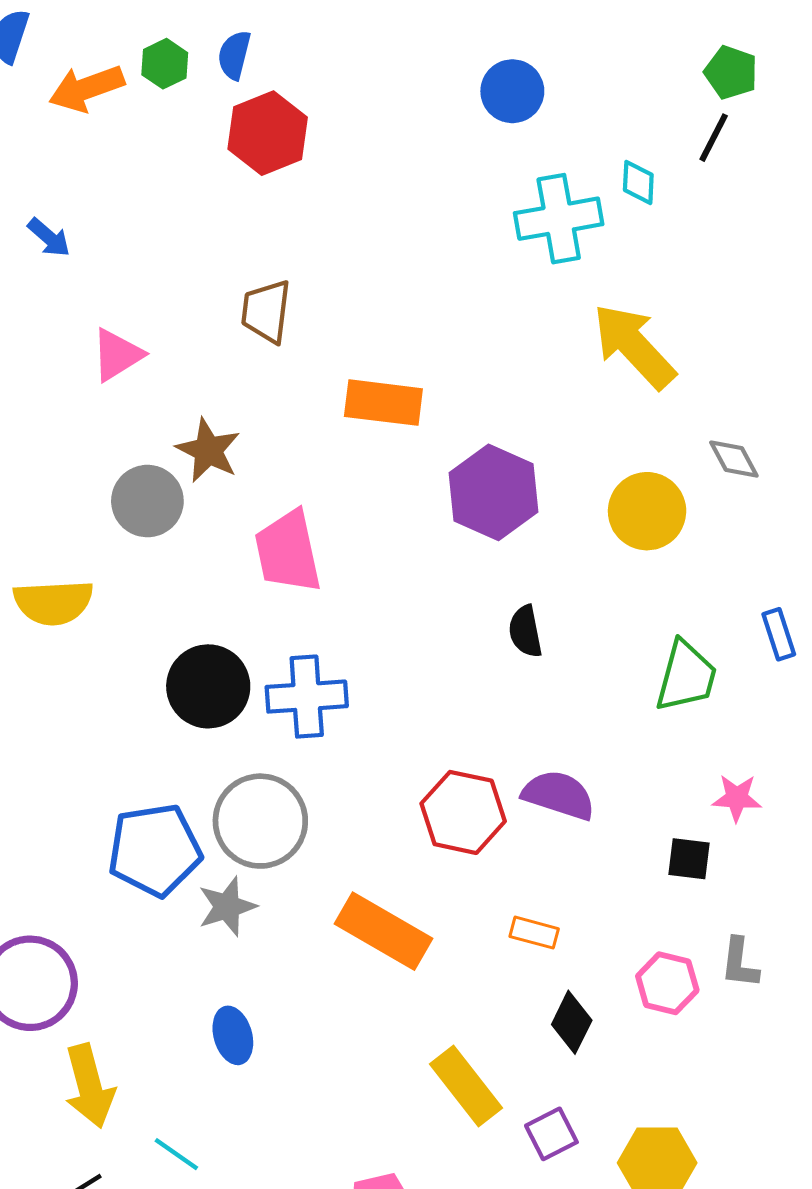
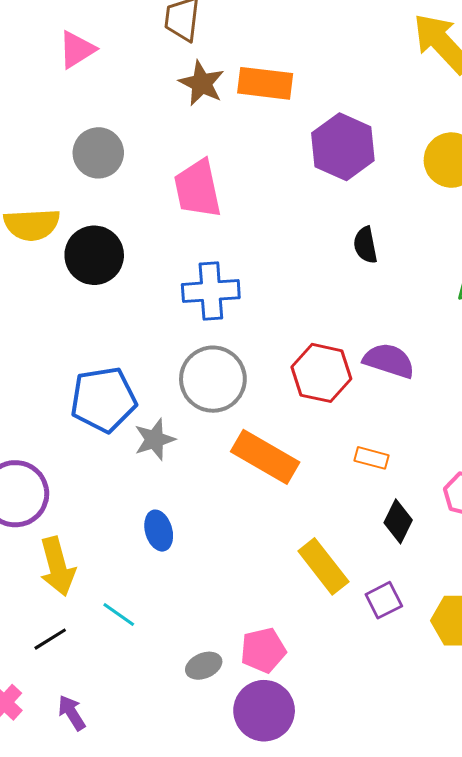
brown star: (208, 450) -> (202, 83), moved
black circle: (208, 686) -> (94, 255), moved
gray circle: (260, 821) -> (213, 379), moved

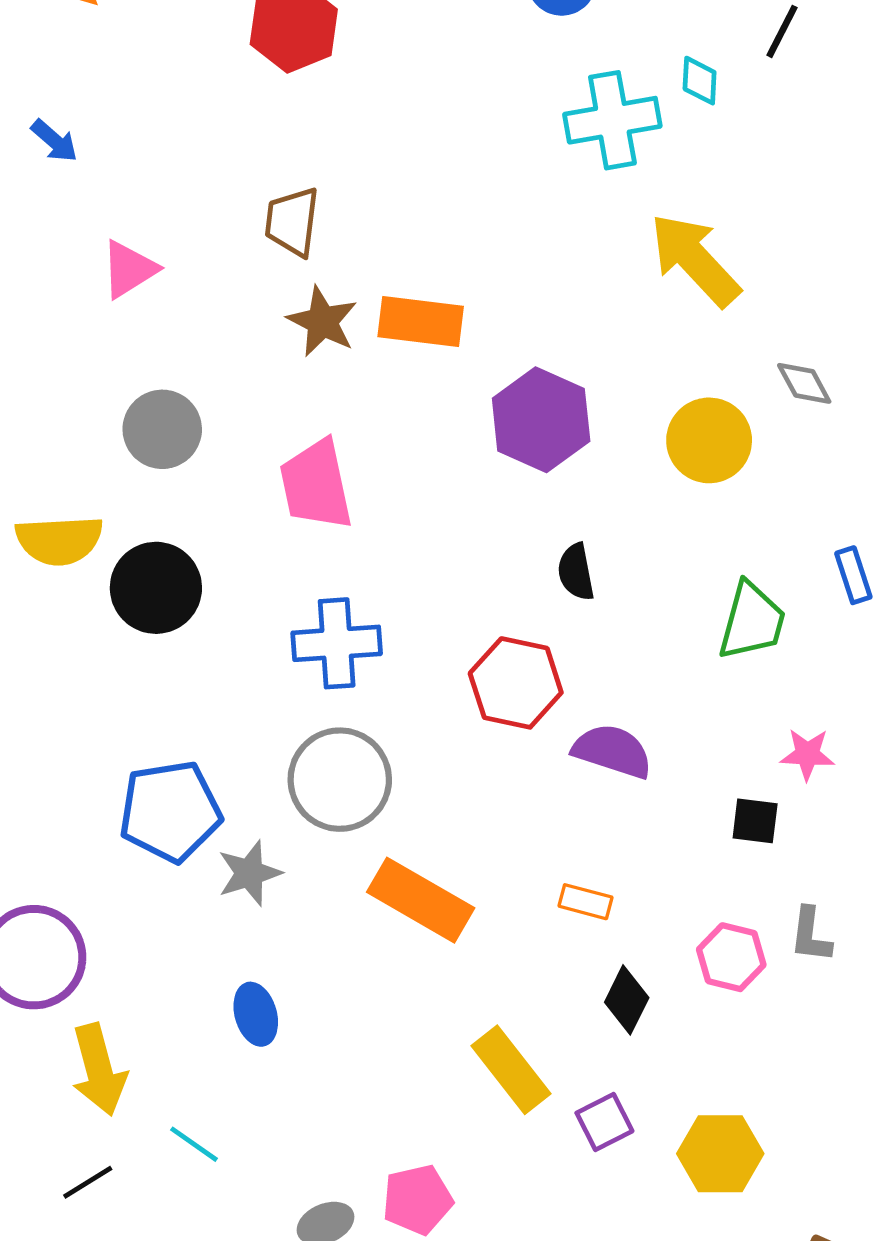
red hexagon: (321, 373) -> (516, 683), moved

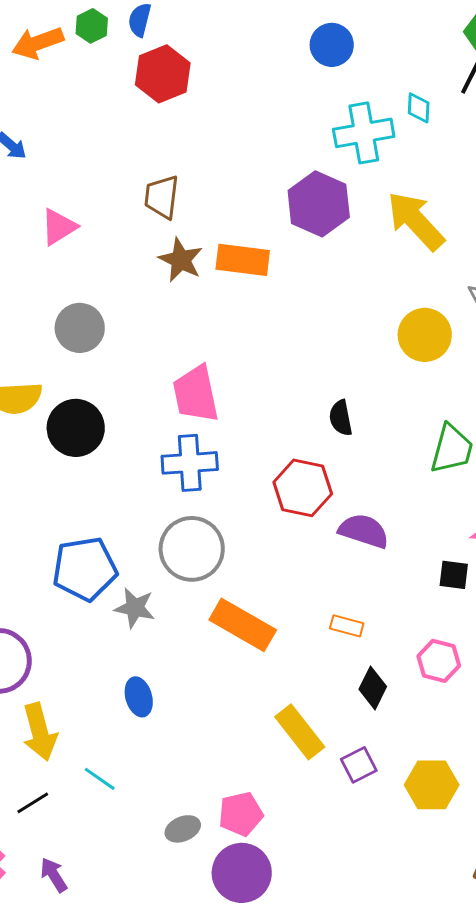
purple hexagon: (541, 420) -> (319, 204), moved
pink trapezoid: (316, 485) -> (196, 394), moved
gray star: (249, 873) -> (135, 608), turned 30

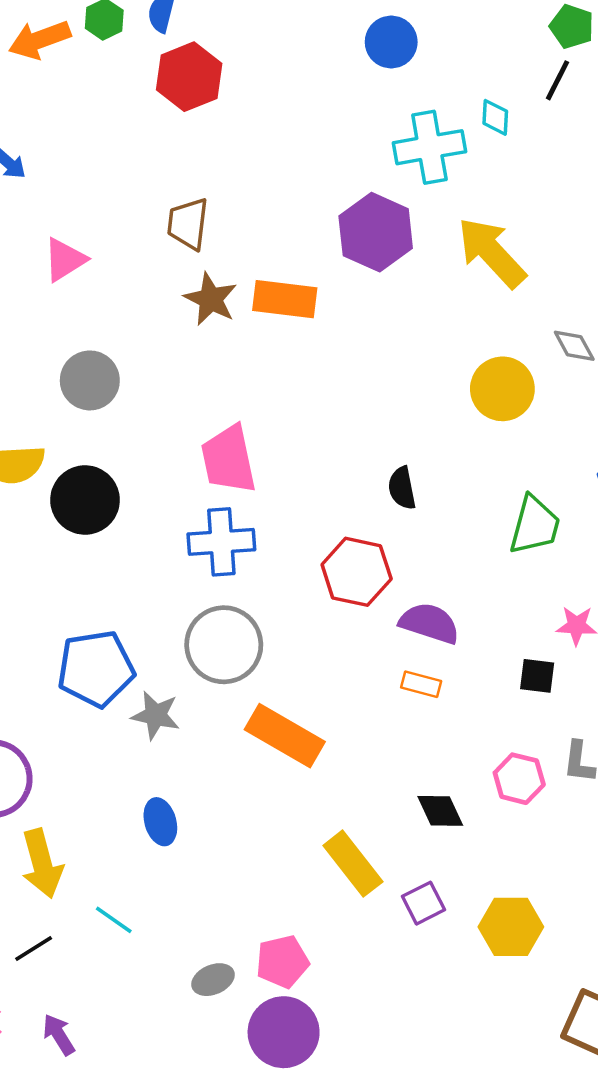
orange rectangle: (347, 626) -> (421, 684), moved
black diamond: (373, 688) -> (440, 811), turned -51

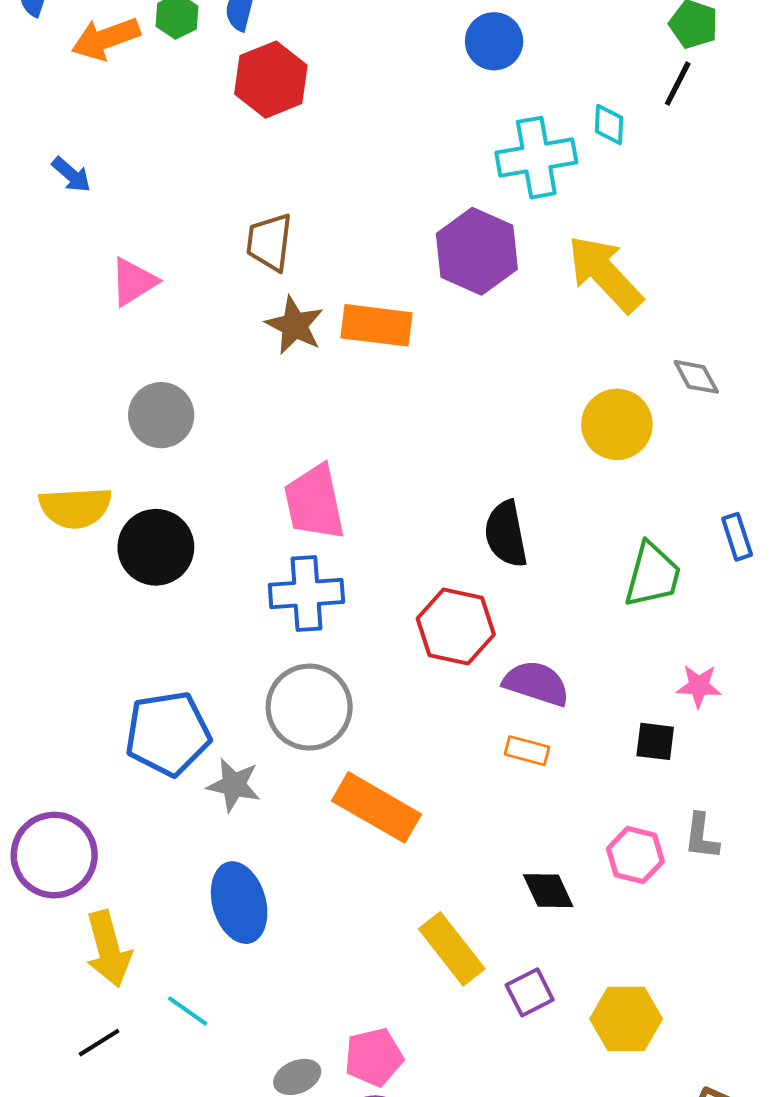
black semicircle: (402, 488) -> (506, 534), size x1.4
blue ellipse: (160, 822) -> (239, 903), size x1.5

